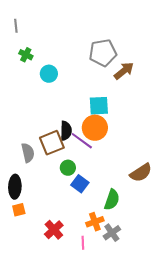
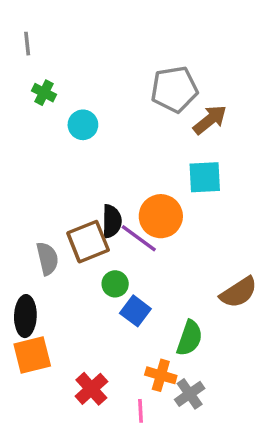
cyan square: (99, 106) -> (205, 177), moved
orange square: (19, 210) -> (32, 355), size x1.6
orange cross: (95, 222) -> (161, 375), turned 36

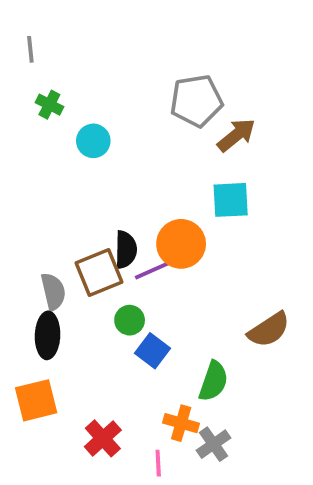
purple line: (139, 238) -> (156, 269), turned -60
black ellipse: (25, 316) -> (48, 335), moved

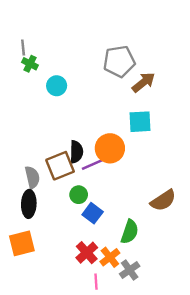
gray line: (30, 49) -> (23, 48), moved
orange cross: (181, 423) -> (110, 257), turned 36
red cross: (103, 438) -> (87, 253), moved

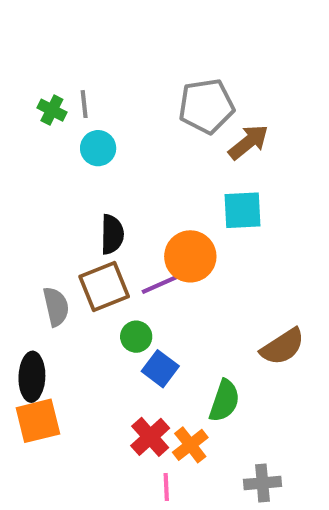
gray line: (23, 48) -> (84, 104), moved
black semicircle: (76, 152) -> (112, 234), moved
black ellipse: (29, 204) -> (32, 377), moved
gray cross: (130, 270) -> (262, 483), moved, turned 30

